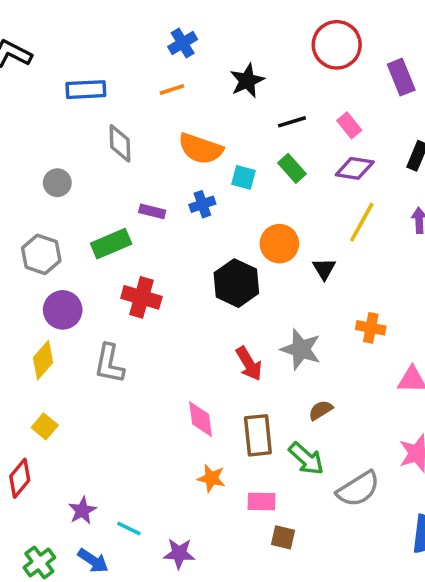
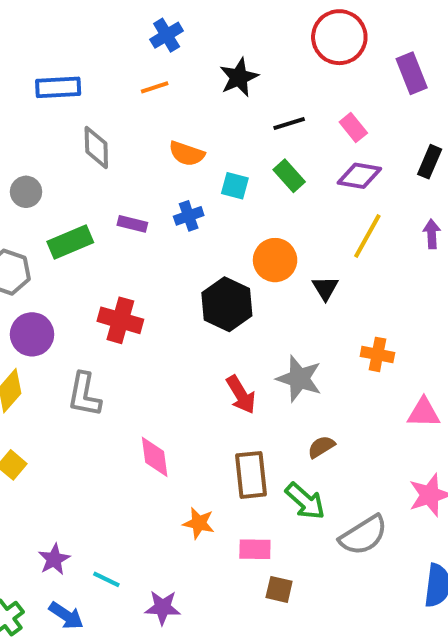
orange semicircle: (201, 149) -> (187, 154), size x0.7
green rectangle: (111, 244) -> (70, 242), moved
pink diamond: (201, 419) -> (155, 457), moved

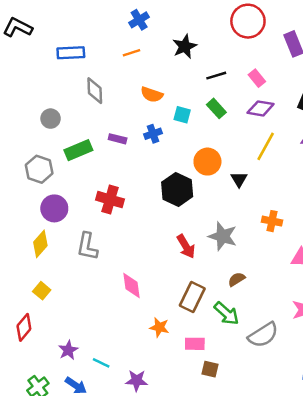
brown rectangle: (251, 475) -> (192, 297), turned 32

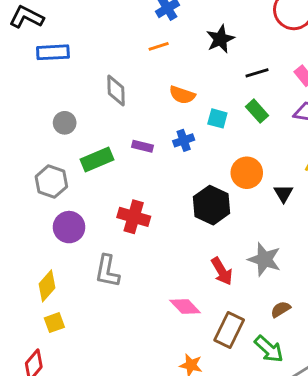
blue rectangle: (71, 53) -> (53, 52), moved
yellow diamond: (40, 244) -> (47, 286), moved
pink diamond: (132, 286) -> (185, 306), moved, turned -36
yellow square: (42, 291) -> (54, 323), turned 30

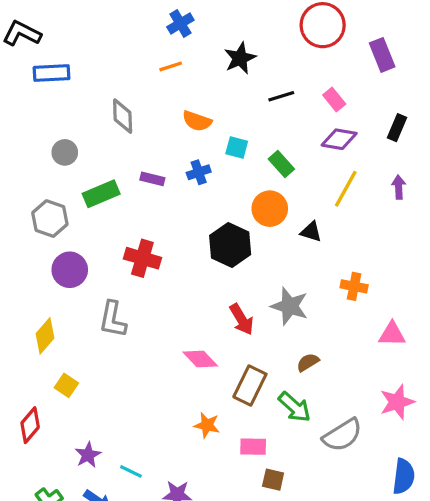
green rectangle: (257, 111) -> (281, 164), moved
black triangle: (283, 193) -> (311, 232), turned -42
yellow square: (54, 323) -> (66, 385), moved, turned -36

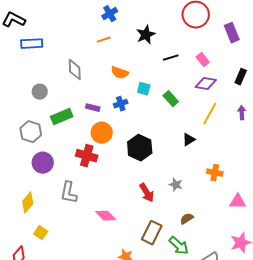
orange circle: (270, 209) -> (102, 133), moved
black triangle: (311, 232) -> (189, 140), turned -48
gray star: (290, 306) -> (176, 185), size x0.6
pink diamond: (200, 359) -> (106, 216), moved

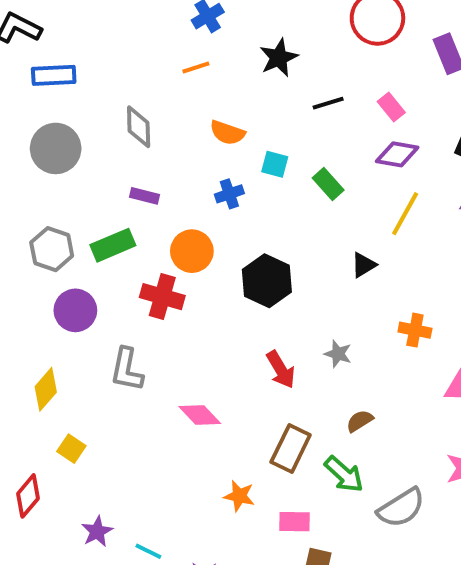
gray circle: (40, 92) -> (56, 148), moved, size x1.6
purple rectangle: (93, 108) -> (144, 196), moved
green rectangle: (62, 117) -> (113, 245), moved

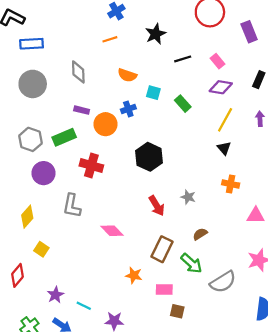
orange circle: (192, 251) -> (106, 124), moved
black triangle: (364, 265) -> (224, 148), moved, turned -40

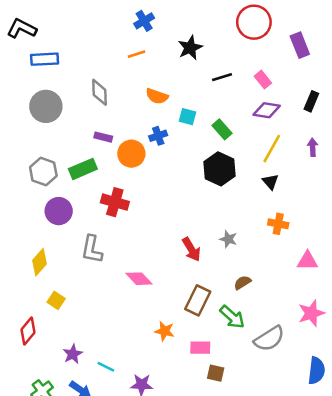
black hexagon: (149, 157) -> (219, 169), moved

